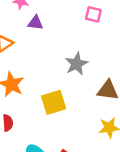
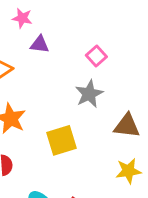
pink square: (93, 14) -> (96, 56), moved, turned 35

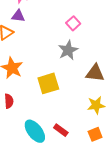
purple triangle: (40, 44) -> (18, 16), moved

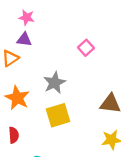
gray star: (68, 50) -> (54, 83), moved

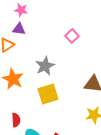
red semicircle: (14, 135) -> (16, 120), moved

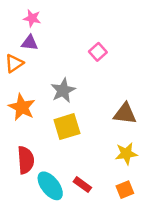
red semicircle: (16, 120) -> (26, 160), size x1.5

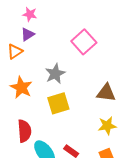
purple triangle: (30, 43) -> (28, 34), turned -40
pink square: (98, 52) -> (84, 42), size x1.6

